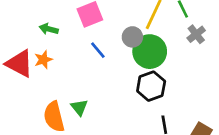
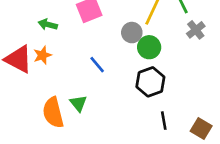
blue line: (98, 50) -> (97, 65), moved
green circle: (150, 52) -> (149, 47), size x0.7

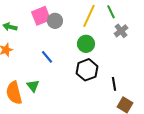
gray circle: (132, 33) -> (55, 21), moved
black line: (164, 121) -> (114, 84), moved

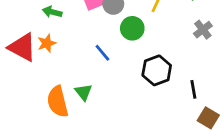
gray cross: (121, 31) -> (203, 30), moved
green circle: (86, 44) -> (132, 28), moved

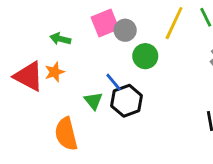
black hexagon: (157, 70) -> (127, 101), moved
green triangle: (83, 92) -> (93, 101), moved

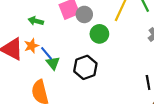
blue line: (114, 82) -> (47, 53), moved
green triangle: (93, 101) -> (53, 63), moved

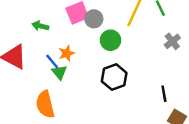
orange star: (31, 46) -> (66, 53), moved
black hexagon: (85, 67) -> (114, 77), moved

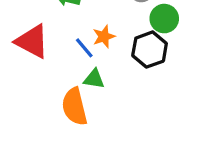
green triangle: (59, 72) -> (94, 79), moved, turned -42
black hexagon: (114, 77) -> (150, 50), moved

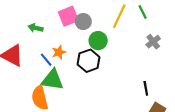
green triangle: (94, 79) -> (52, 80), size x1.6

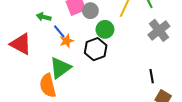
gray cross: (153, 42) -> (159, 30), size x1.5
blue line: (46, 60) -> (59, 31), moved
green triangle: (52, 80) -> (60, 68), turned -45

